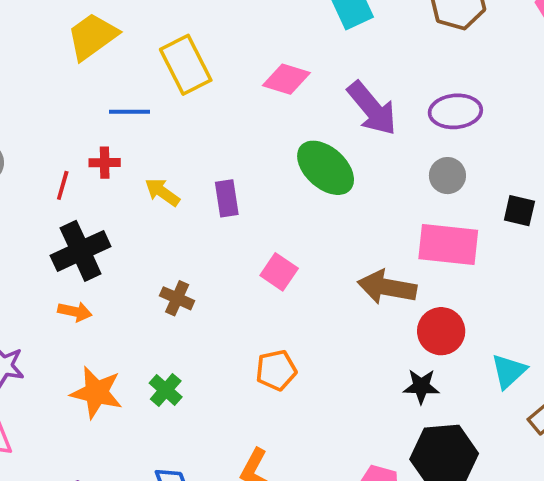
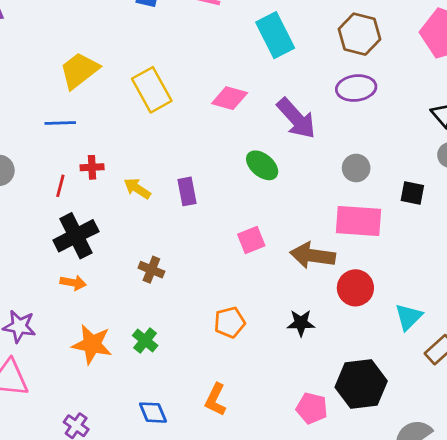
purple ellipse: (455, 111) -> (356, 88), moved
blue line: (130, 112) -> (60, 123), moved
green ellipse: (326, 168) -> (262, 165), size x0.7
pink square: (279, 272) -> (251, 240), moved, turned 36
black star: (421, 386) -> (301, 323), moved

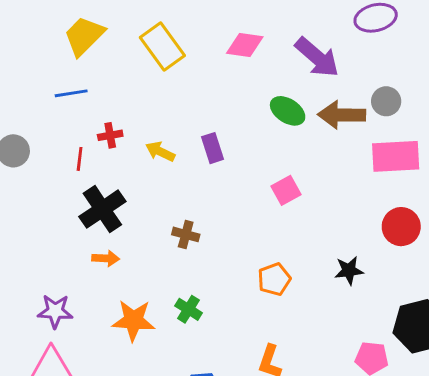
brown arrow: (313, 255) -> (342, 115), moved

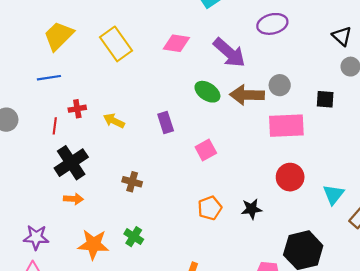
purple rectangle: (213, 148) -> (166, 123), moved
orange pentagon: (274, 279) -> (210, 208), moved

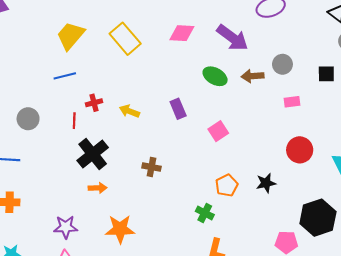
brown arrow: (247, 95) -> (253, 76), size x0.7
pink rectangle: (286, 126) -> (292, 102), size x0.5
green cross: (134, 237) -> (205, 213), moved

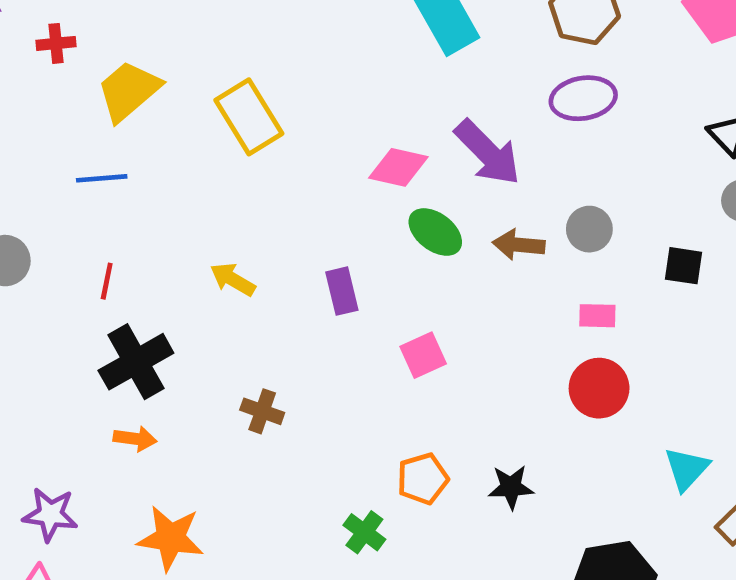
pink diamond: (182, 33) -> (398, 167), moved
red cross: (94, 103) -> (56, 43), moved
red circle: (300, 150) -> (599, 388), moved

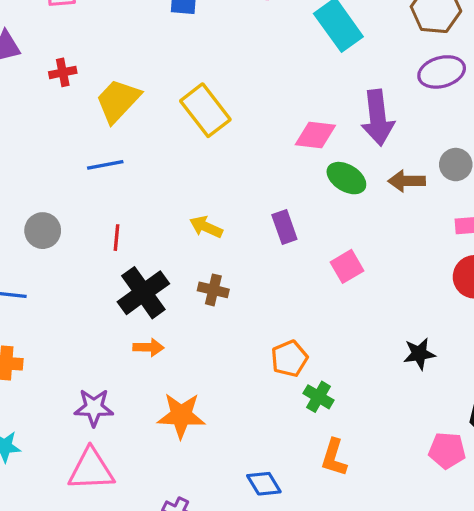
purple arrow: (488, 153) -> (378, 118), turned 44
brown cross: (262, 411) -> (213, 290), moved
orange pentagon: (423, 479) -> (289, 359), moved

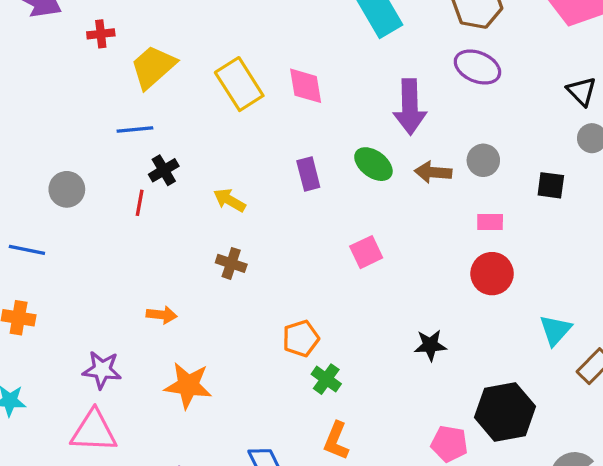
purple ellipse: (442, 72) -> (477, 67), turned 33
pink diamond: (315, 135) -> (306, 86), moved, turned 69
purple rectangle: (284, 227) -> (308, 174), moved
black cross: (143, 293) -> (164, 170), moved, size x0.6

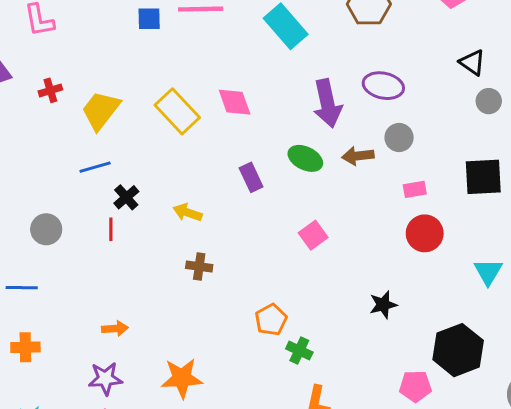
purple ellipse: (477, 67) -> (383, 86), moved
black square: (551, 185) -> (483, 177), moved, size x1.6
orange arrow: (162, 315) -> (115, 329), moved

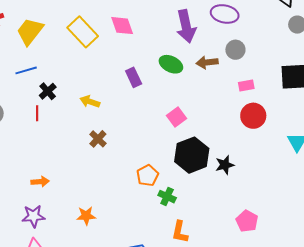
brown cross: (199, 267) -> (98, 139), turned 36
black hexagon: (458, 350) -> (192, 155), moved
orange star: (182, 378) -> (86, 216), size x0.7
pink pentagon: (415, 386) -> (247, 221), turned 30

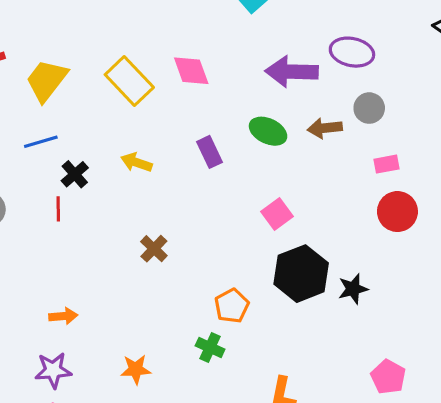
purple arrow: (186, 26) -> (292, 72), turned 104
yellow arrow: (90, 102) -> (136, 162), moved
green cross: (167, 197) -> (210, 348), moved

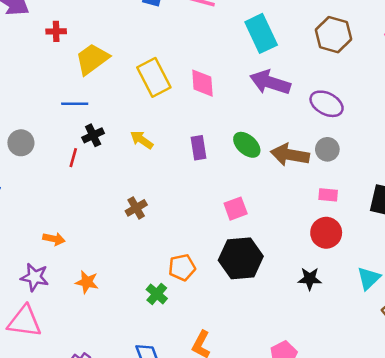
purple arrow: (292, 72) -> (270, 82), moved
brown arrow: (325, 128) -> (290, 155), size x1.4
black star: (353, 289) -> (310, 279), moved
orange star: (136, 369) -> (87, 282), moved

